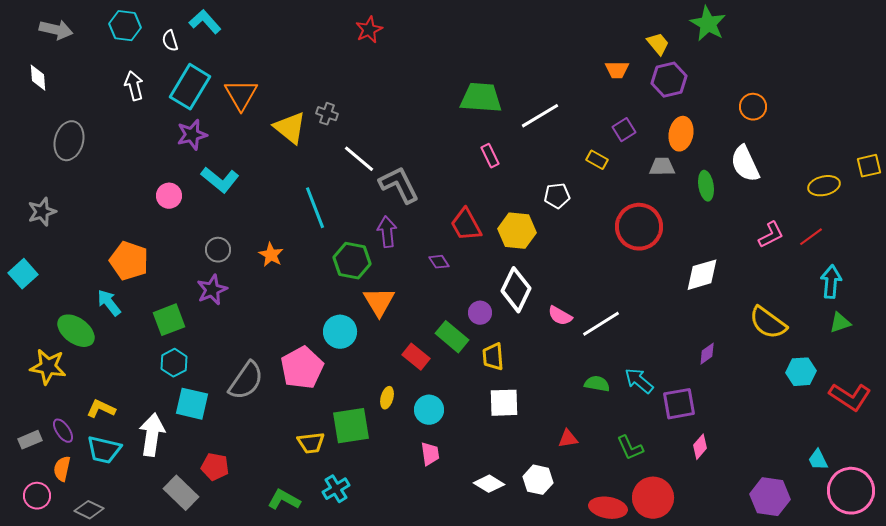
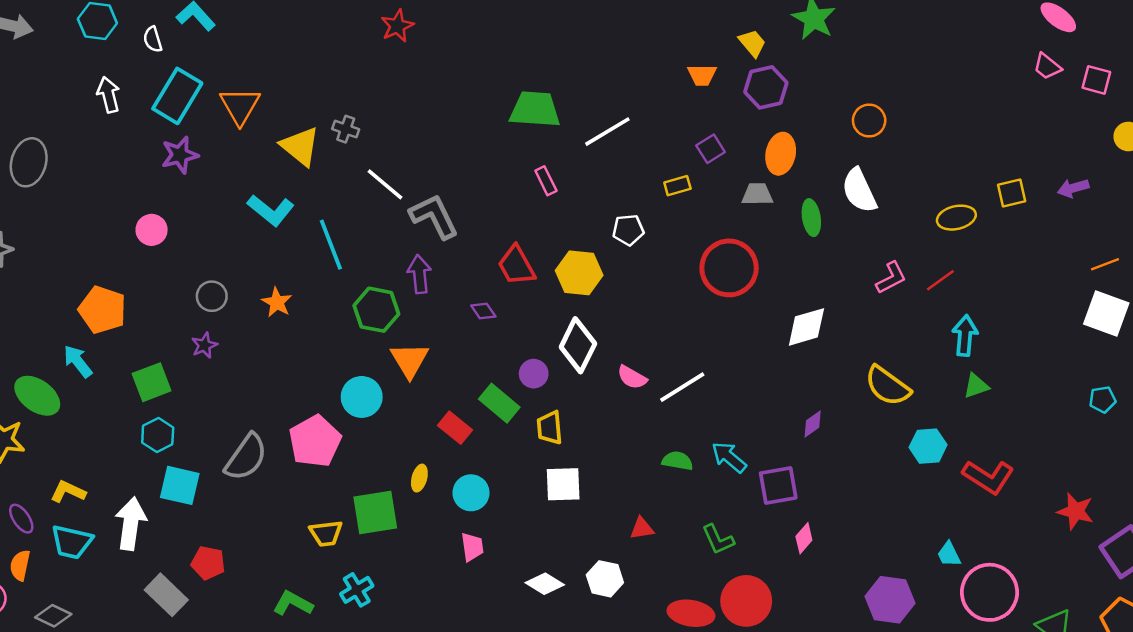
yellow rectangle: (597, 160) -> (677, 186), turned -45
cyan L-shape: (220, 180) -> (271, 210), moved
purple star: (212, 290) -> (204, 345), size x0.7

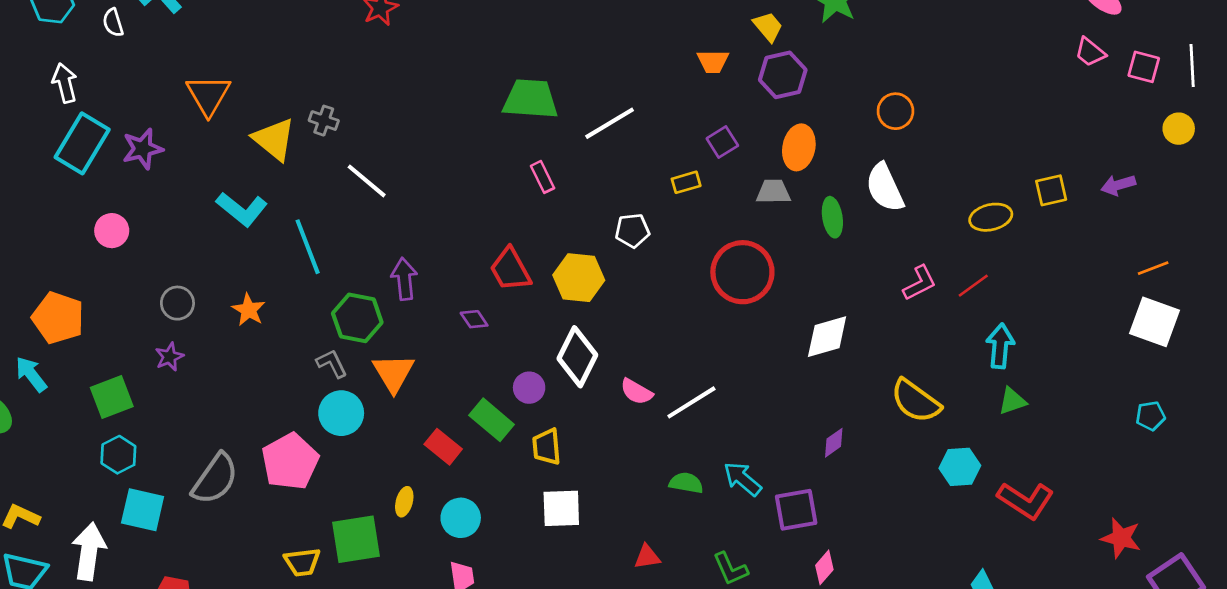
cyan rectangle: (177, 96) -> (82, 143), moved
gray L-shape: (434, 216) -> (332, 363), moved, size x0.6

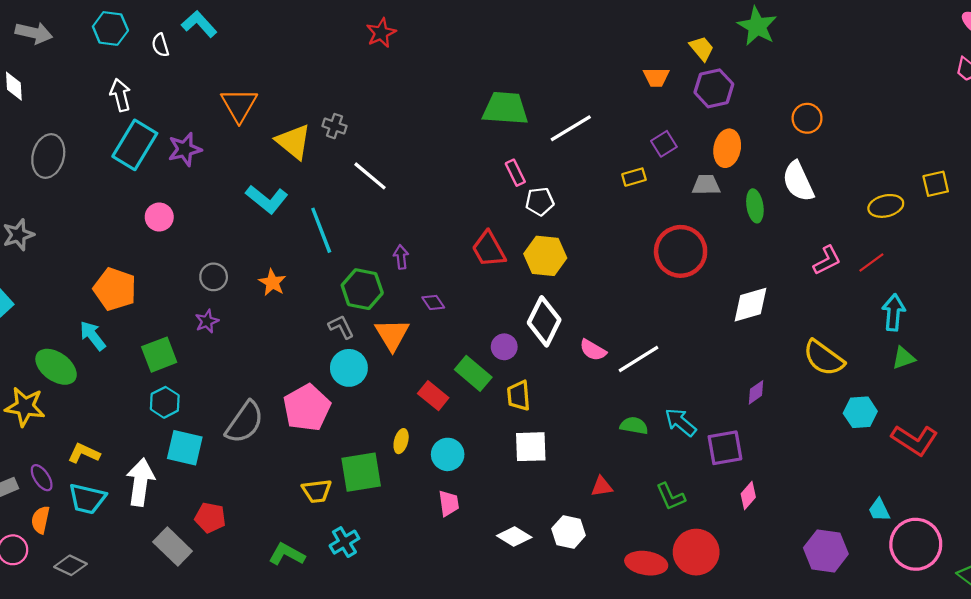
white pentagon: (632, 231) -> (540, 201), moved
purple arrow: (404, 279) -> (401, 257), size x0.7
purple diamond: (474, 319) -> (433, 302), moved

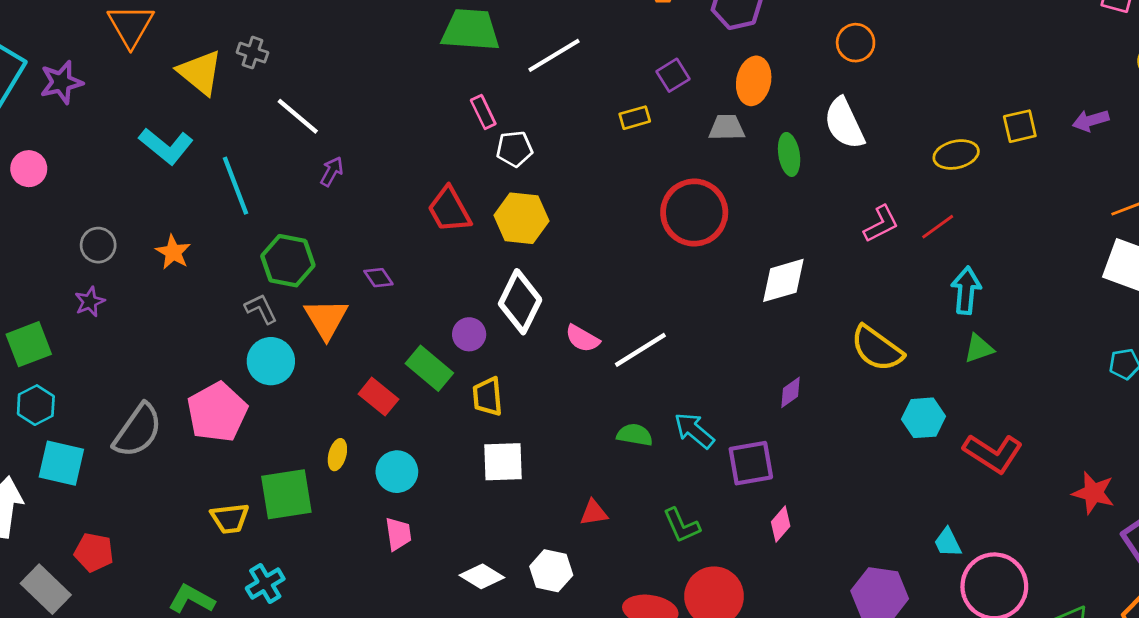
purple arrow: (401, 257) -> (332, 171), moved, turned 35

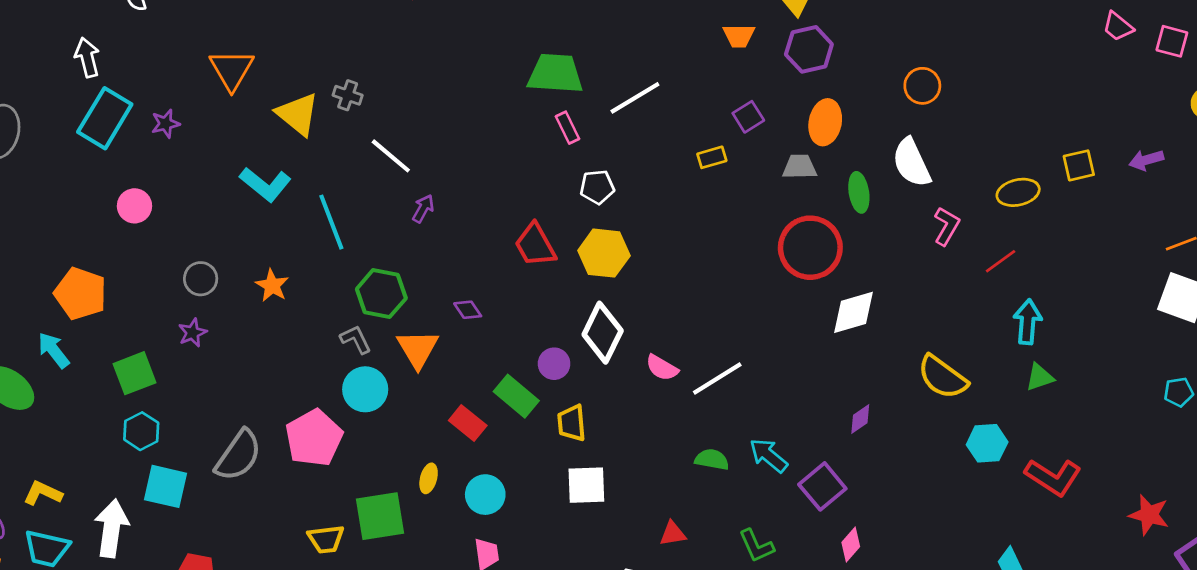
purple star: (61, 82) -> (166, 124), size x0.7
pink rectangle: (483, 112) -> (568, 128), moved
red circle: (694, 213) -> (810, 248), moved
pink L-shape: (881, 224) -> (947, 226), moved, turned -33
purple square: (751, 463) -> (822, 486), turned -30

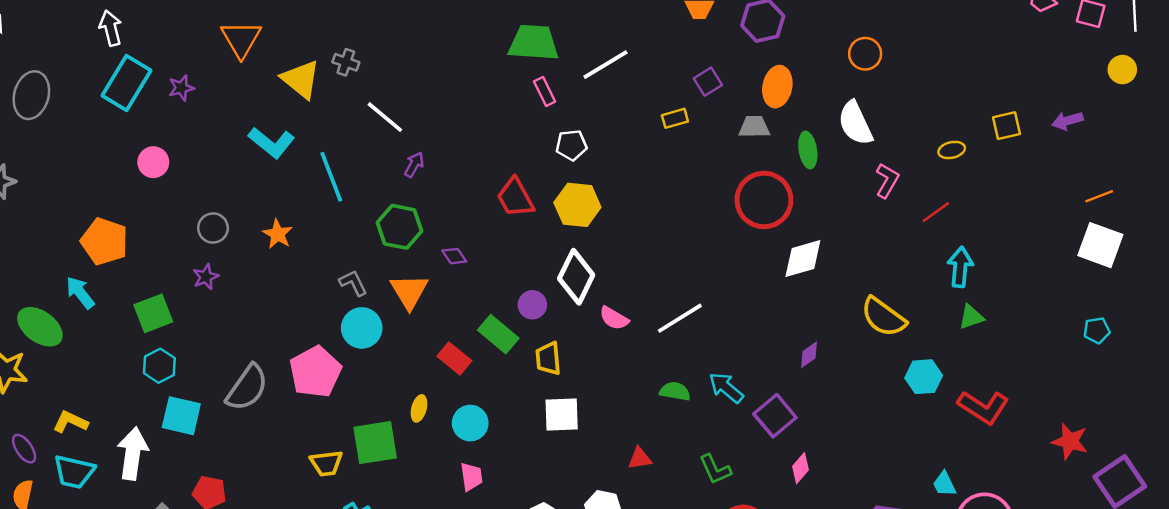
yellow ellipse: (1018, 192) -> (952, 150), size x0.7
green hexagon: (381, 294) -> (399, 227), moved
pink semicircle: (662, 368) -> (614, 318), moved

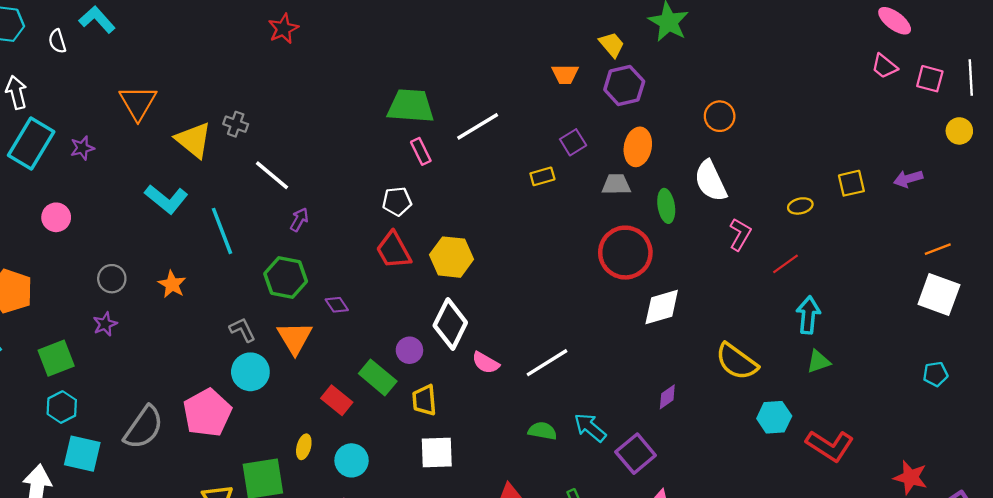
white pentagon: (571, 145) -> (397, 201), moved

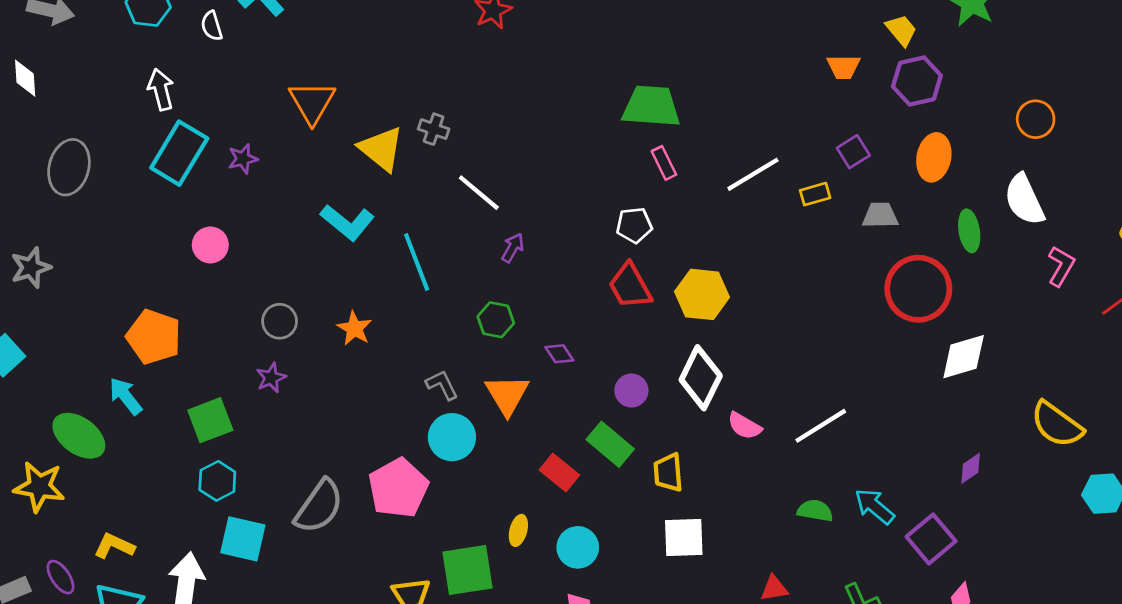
white line: (478, 126) -> (753, 174), moved
gray trapezoid: (616, 184) -> (880, 215), moved
green hexagon: (286, 278) -> (496, 320), size x0.7
purple circle: (409, 350) -> (631, 391), moved

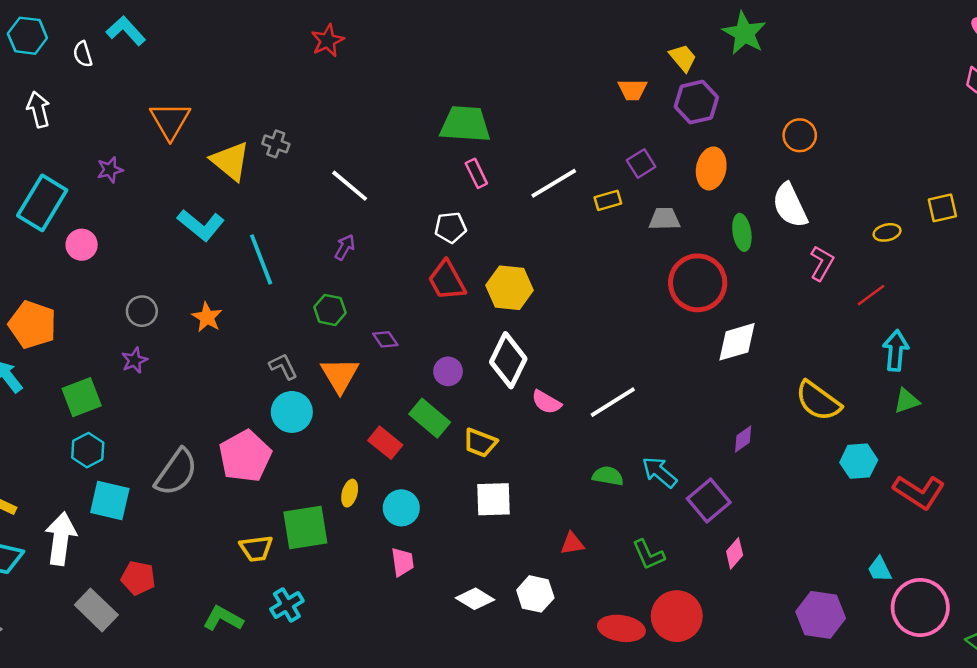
cyan rectangle: (179, 153) -> (42, 203), moved
white line: (479, 193) -> (350, 186), moved
yellow trapezoid: (668, 472) -> (480, 443), turned -64

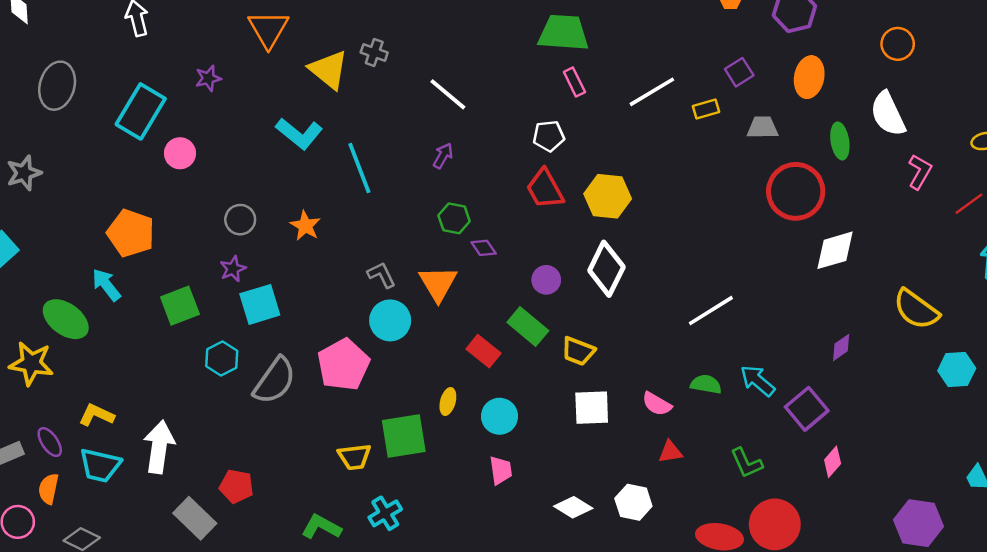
green hexagon: (330, 310) -> (454, 218), moved
pink semicircle: (546, 402) -> (657, 404), moved
cyan hexagon: (88, 450) -> (222, 358), moved
cyan square: (110, 500) -> (260, 304), moved, turned -30

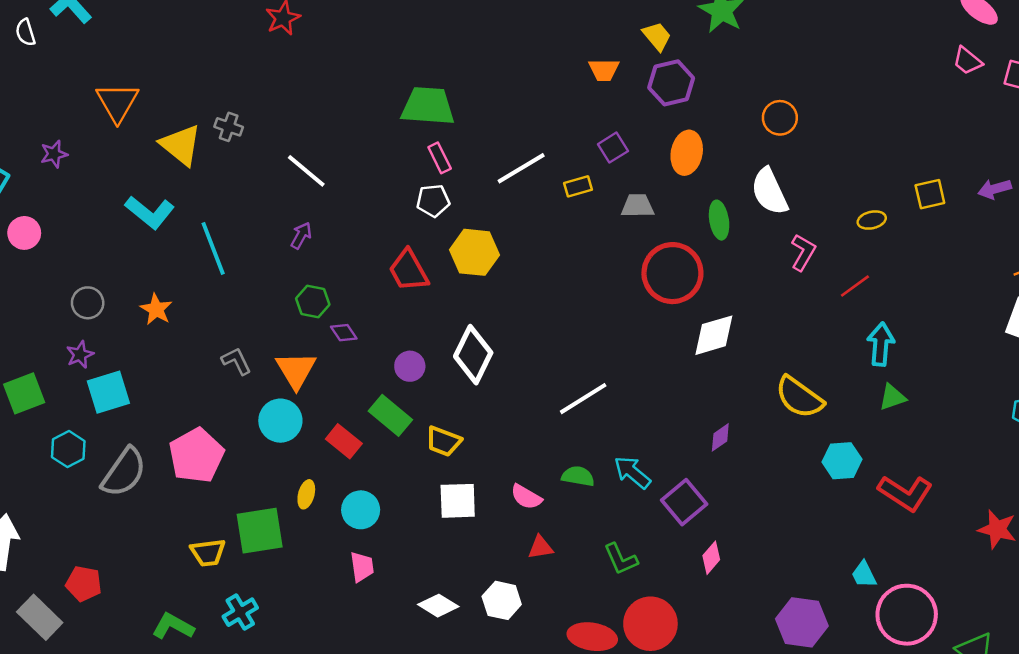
white pentagon: (549, 136) -> (433, 201), moved
yellow hexagon: (608, 196) -> (474, 252), moved
cyan circle: (390, 320) -> (280, 421), moved

